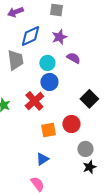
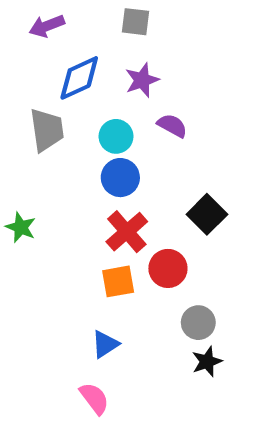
red cross: (34, 101) -> (127, 232), moved

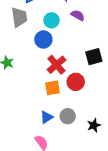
blue circle: (120, 178) -> (43, 40), moved
black square: (207, 214) -> (94, 57), turned 30
gray circle: (198, 323) -> (68, 116), moved

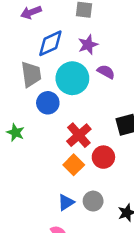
cyan circle: (51, 20) -> (72, 78), size x1.6
blue circle: (43, 40) -> (48, 103), moved
orange square: (52, 88) -> (74, 165), turned -35

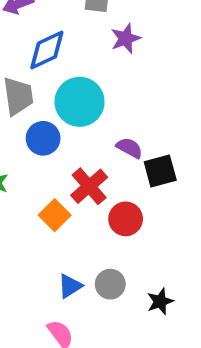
purple star: (88, 45) -> (126, 38), moved
purple semicircle: (106, 72) -> (129, 148), moved
orange square: (74, 165) -> (55, 215), moved

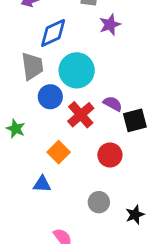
red cross: (89, 186) -> (81, 115), moved
blue triangle: (70, 286) -> (42, 184), moved, turned 36

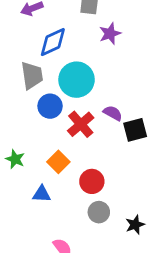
green star: (16, 129) -> (15, 159), moved
red circle: (110, 155) -> (92, 181), moved

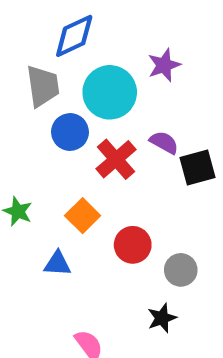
purple star: (110, 34) -> (164, 65), moved
gray circle: (99, 212) -> (181, 270), moved
black star: (135, 225) -> (162, 318), moved

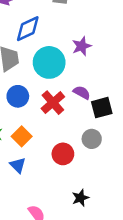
blue circle: (70, 132) -> (18, 96), moved
orange square: (83, 216) -> (22, 136), moved
blue triangle: (57, 264) -> (18, 165), turned 42
gray circle: (181, 270) -> (92, 139), moved

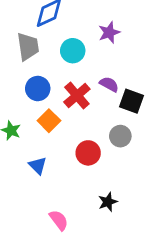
cyan circle: (49, 62) -> (73, 51), size x0.7
black square: (102, 108) -> (132, 101), turned 35
orange square: (22, 136) -> (49, 121), moved

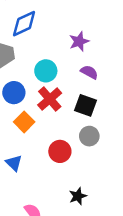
cyan circle: (73, 51) -> (46, 71), moved
purple semicircle: (109, 84) -> (89, 72), moved
black square: (132, 101) -> (85, 105), moved

